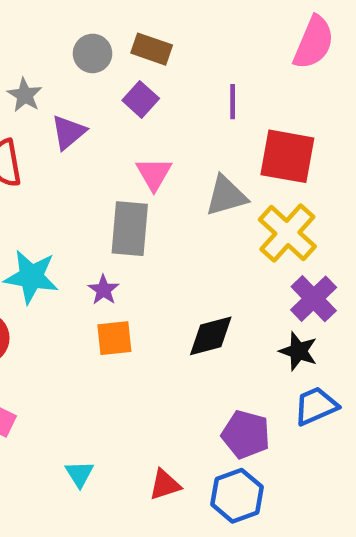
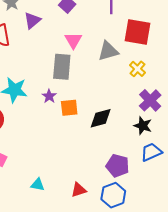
yellow cross: (287, 233) -> (138, 69), size x0.6
orange square: (114, 338) -> (69, 108), moved
cyan triangle: (79, 474) -> (38, 185), turned -48

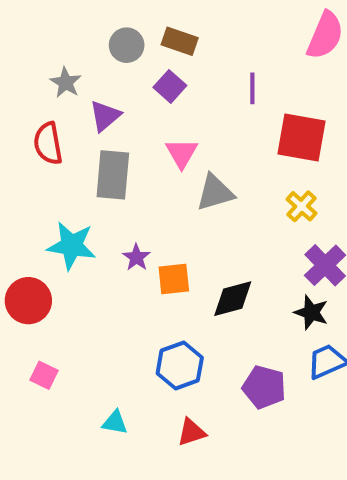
gray triangle: (108, 51) -> (215, 193), moved
gray rectangle: (62, 67) -> (113, 175), moved
blue hexagon: (113, 195) -> (180, 365), moved

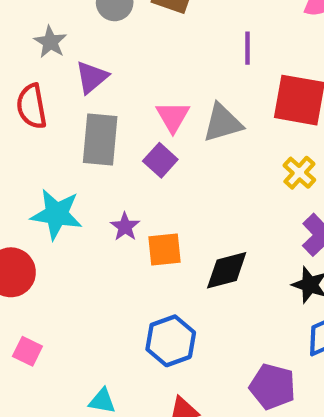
purple square: (170, 86) -> (160, 160), moved
gray triangle: (215, 193) -> (223, 123), moved
purple pentagon: (264, 387) -> (272, 387), moved

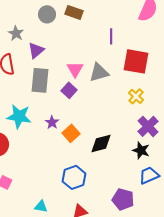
orange square: (164, 249) -> (71, 133), turned -36

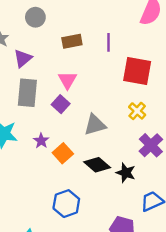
brown rectangle: (74, 12) -> (72, 41), moved, turned -30
gray triangle: (99, 72) -> (95, 125), moved
black diamond: (101, 143) -> (97, 165), turned 55
black star: (141, 150) -> (126, 173), moved

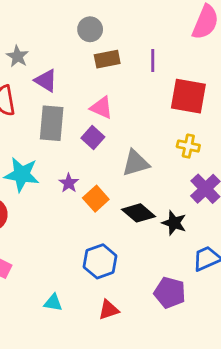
gray circle: (35, 17) -> (90, 29), moved
purple triangle: (23, 58) -> (46, 81), turned -48
pink triangle: (67, 80) -> (101, 108), turned -36
yellow cross: (137, 111) -> (188, 146), turned -30

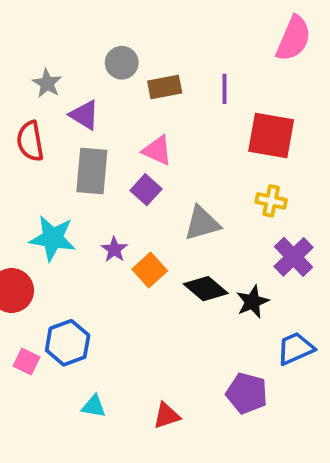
gray circle: (90, 29) -> (122, 63), moved
black star: (174, 223) -> (252, 302), turned 30
blue hexagon: (100, 261) -> (68, 343), moved

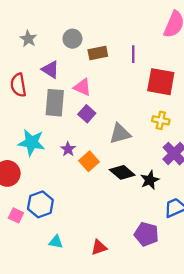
gray star: (47, 83) -> (28, 39), moved
pink triangle: (157, 150) -> (82, 87), moved

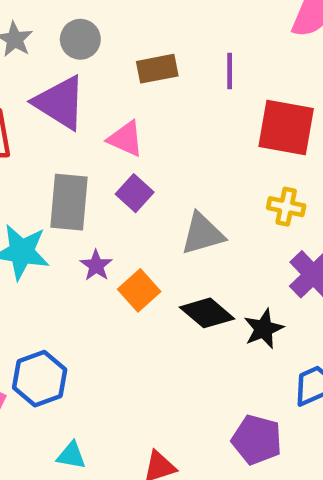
gray circle: (72, 39) -> (80, 39), moved
purple triangle: (50, 70) -> (60, 103), size x1.5
gray rectangle: (55, 103) -> (69, 202), moved

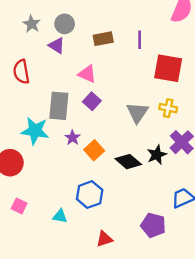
purple triangle: (60, 103) -> (57, 46), moved, size x0.6
gray triangle: (202, 234) -> (137, 113), moved, turned -40
black star: (264, 329) -> (157, 155), moved
blue hexagon: (40, 379) -> (90, 195), moved
cyan triangle: (71, 455) -> (60, 216), moved

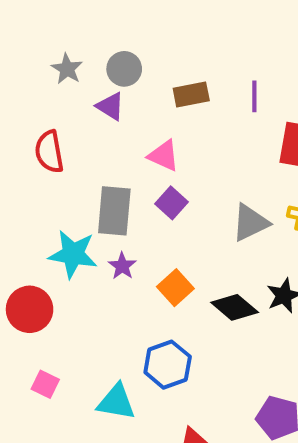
gray triangle: (137, 113) -> (250, 223), turned 30
purple star: (73, 138) -> (122, 266), moved
cyan triangle: (60, 216) -> (116, 402), size x1.5

